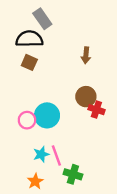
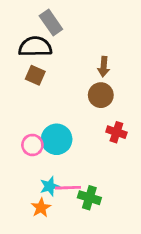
brown circle: (86, 97) -> (101, 95), moved
pink line: (56, 155) -> (68, 188), turned -72
green cross: (73, 174) -> (89, 198), moved
orange star: (35, 181) -> (41, 208), moved

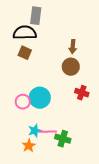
gray rectangle: (51, 22) -> (36, 16), turned 42

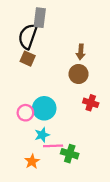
black semicircle: (25, 33) -> (28, 36), turned -70
cyan star: (35, 131) -> (42, 135), moved

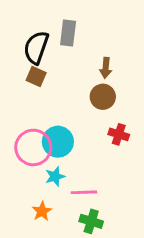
gray rectangle: (40, 18) -> (68, 33), moved
pink circle: (25, 113) -> (33, 147), size x1.6
pink line: (53, 146) -> (84, 192), moved
green cross: (70, 154) -> (91, 221), moved

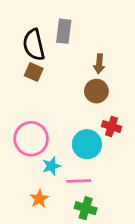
black semicircle: (36, 48) -> (34, 45), turned -32
cyan circle: (58, 142) -> (87, 144), moved

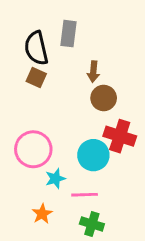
brown arrow: (99, 64) -> (93, 72), moved
red cross: (111, 126) -> (120, 136), size x1.5

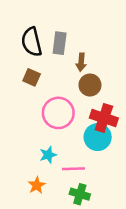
gray rectangle: (68, 34) -> (60, 43), moved
brown square: (36, 77) -> (32, 77), moved
pink circle: (33, 149) -> (58, 113), moved
cyan circle: (93, 155) -> (98, 137), moved

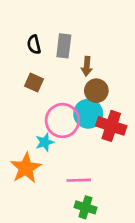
black semicircle: (32, 42) -> (34, 45), size x0.6
cyan circle: (98, 137) -> (88, 114), moved
cyan star: (48, 155) -> (45, 142), moved
orange star: (37, 185) -> (26, 168), moved, size x1.6

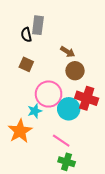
gray rectangle: (64, 46) -> (38, 25), moved
brown arrow: (87, 66) -> (68, 52), turned -64
cyan circle: (88, 114) -> (69, 109), moved
pink line: (79, 180) -> (61, 141), turned 36

